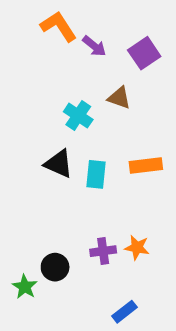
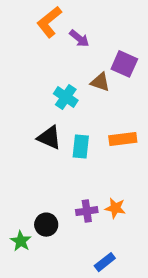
orange L-shape: (59, 26) -> (49, 22), turned -96
purple square: (144, 53) -> (124, 64), moved, turned -32

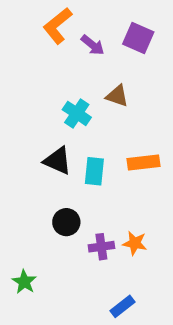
purple square: (124, 64) -> (138, 38), moved
black circle: (46, 225) -> (66, 222), moved

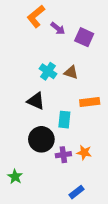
purple square: (138, 38) -> (84, 37), moved
brown triangle: (117, 96) -> (71, 72), moved
cyan rectangle: (94, 171) -> (64, 120), moved
black circle: (66, 222) -> (41, 139), size x1.5

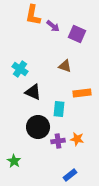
orange L-shape: (36, 16) -> (33, 15), turned -40
cyan cross: (48, 71) -> (20, 69), moved

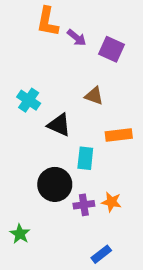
black triangle: (33, 92) -> (59, 125), moved

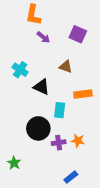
purple arrow: (77, 38) -> (43, 37), moved

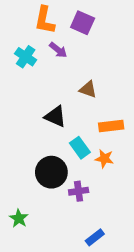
purple square: (78, 34) -> (83, 23), moved
cyan cross: (20, 70) -> (26, 57), moved
cyan rectangle: (60, 110) -> (80, 148), turned -42
orange star: (78, 141) -> (104, 159), moved

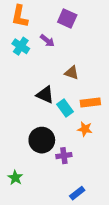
orange L-shape: (45, 20) -> (20, 16), moved
cyan rectangle: (80, 148) -> (65, 108), moved

